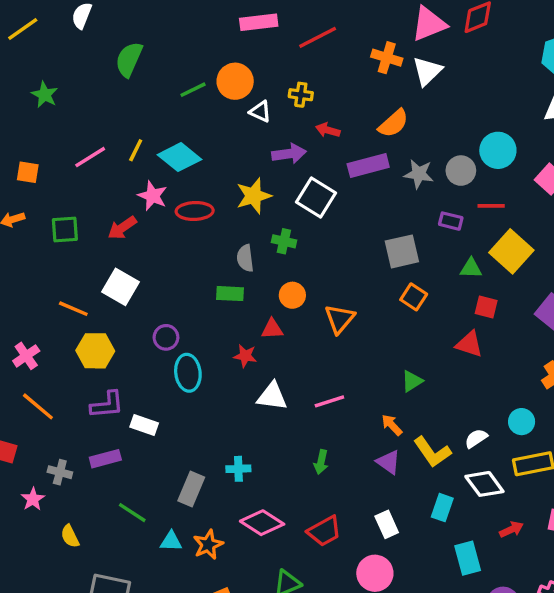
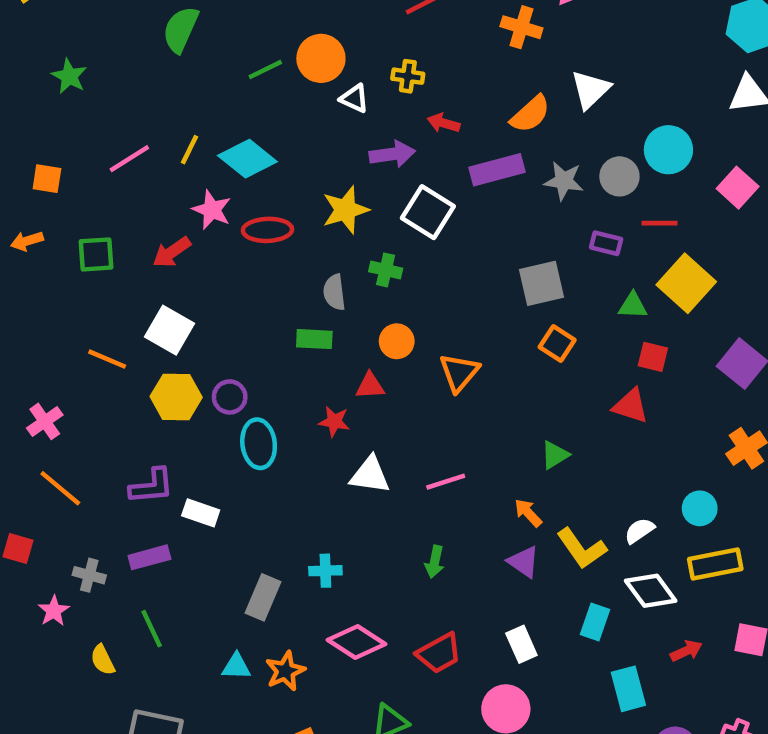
white triangle: (427, 71) -> (590, 90), moved
yellow hexagon: (95, 351) -> (176, 397), moved
green line: (132, 513) -> (152, 629), moved, turned 32

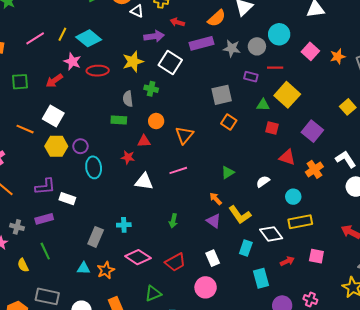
red triangle: (631, 406) -> (287, 157), moved
pink line: (446, 482) -> (178, 170), moved
white semicircle: (640, 531) -> (263, 182), moved

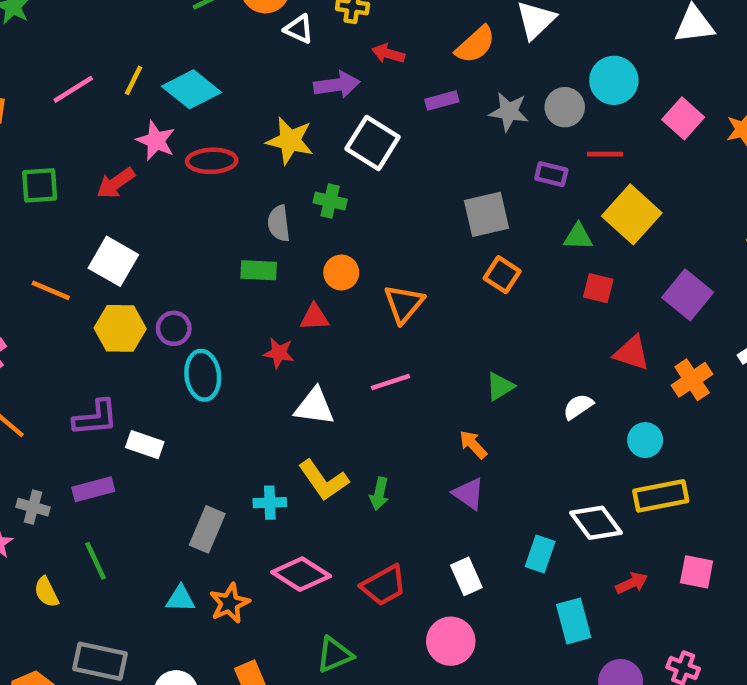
purple rectangle: (201, 43) -> (442, 100), size x0.6
yellow star: (133, 62) -> (290, 141), turned 30
yellow L-shape: (240, 215) -> (323, 480), moved

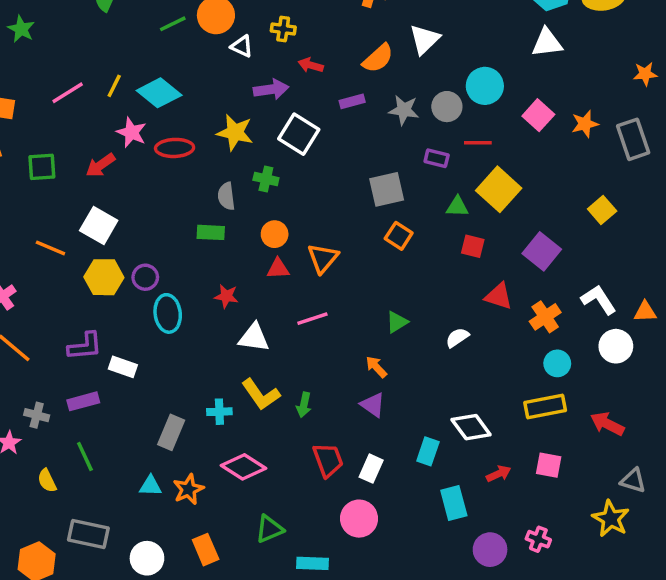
red triangle: (314, 317) -> (278, 269), moved
cyan circle: (645, 440) -> (557, 363), moved
yellow rectangle: (661, 496) -> (545, 407), moved
white rectangle: (466, 576) -> (371, 469), turned 48
red trapezoid: (384, 585) -> (328, 460), moved, turned -81

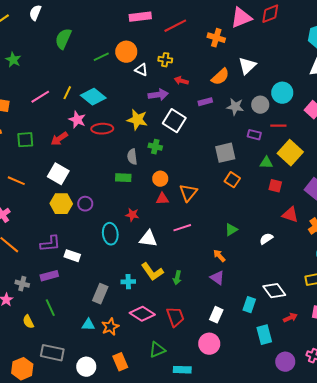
orange line: (50, 248) -> (16, 181), moved
cyan ellipse: (168, 313) -> (110, 234), moved
red trapezoid: (328, 460) -> (175, 317), moved

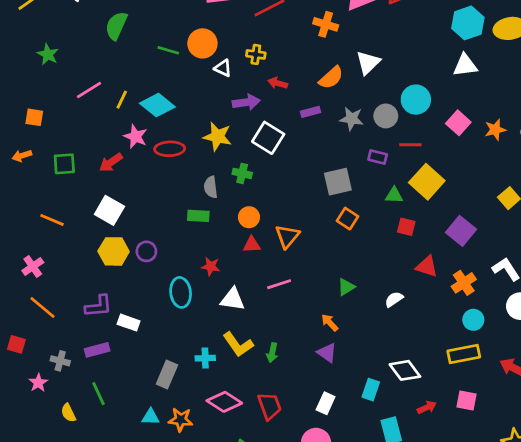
green line: (101, 57) -> (168, 50), turned 42
pink line: (40, 97) -> (89, 90), moved
orange star: (110, 327) -> (181, 420), turned 30

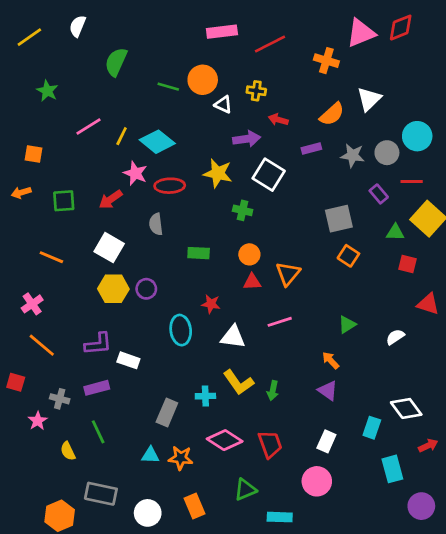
purple rectangle: (378, 157) -> (379, 194), turned 36
gray semicircle: (211, 187) -> (156, 224), moved

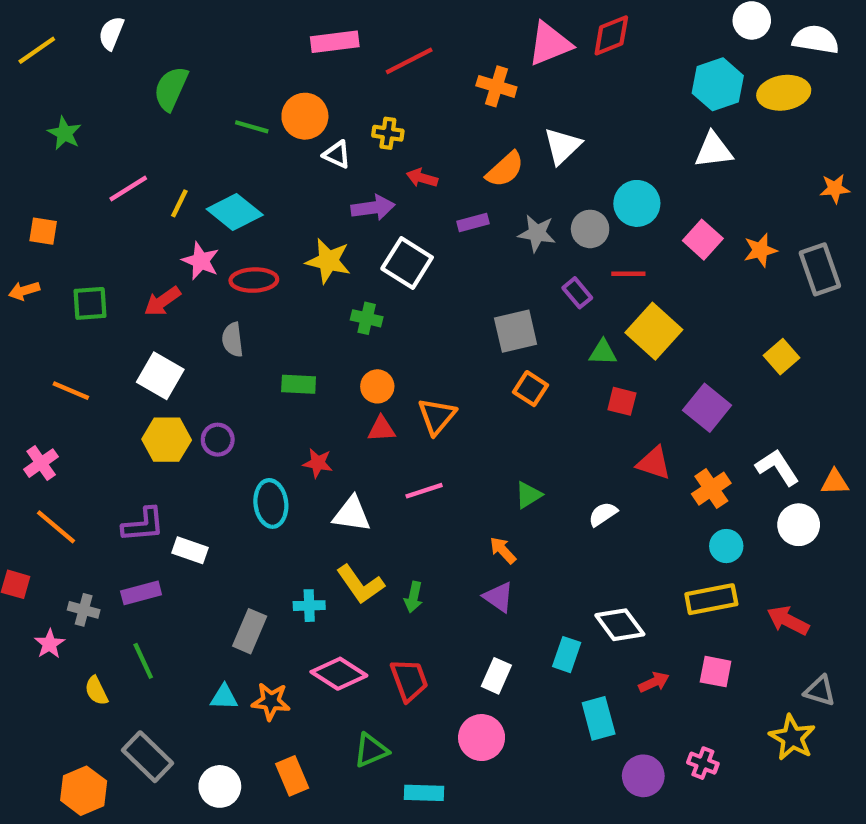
gray rectangle: (101, 494) -> (147, 757), turned 32

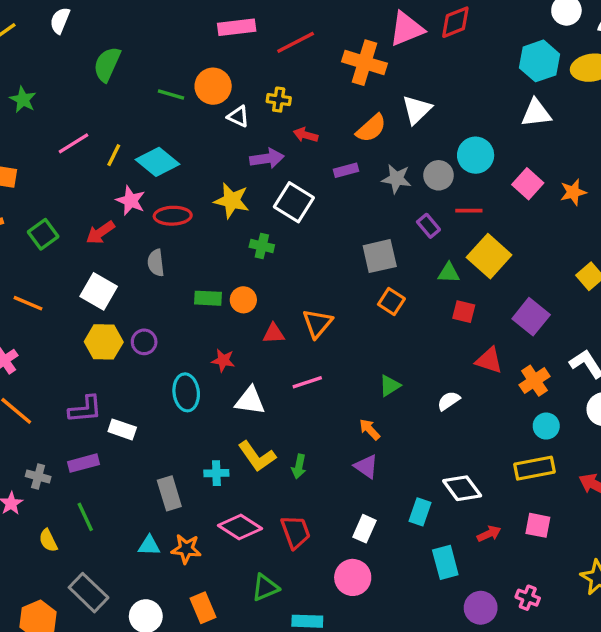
orange cross: (496, 86) -> (365, 63), size x1.4
green square: (90, 303) -> (43, 234), turned -32
orange circle: (377, 386) -> (243, 300), moved
gray rectangle: (250, 631) -> (169, 493), turned -40

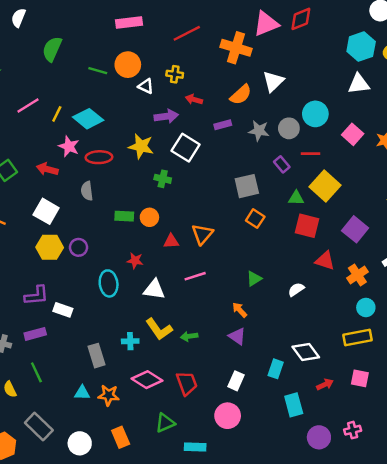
pink rectangle: (237, 27) -> (129, 23), moved
red arrow: (100, 233) -> (47, 169), turned 50
red square: (464, 312) -> (307, 226), size x1.5
green arrow: (299, 466) -> (189, 336), turned 70
pink cross: (528, 598) -> (353, 430), turned -35

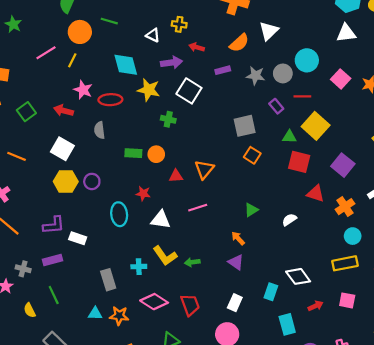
orange circle: (128, 65) -> (80, 32), moved
cyan diamond: (88, 119) -> (126, 65), moved, turned 36

